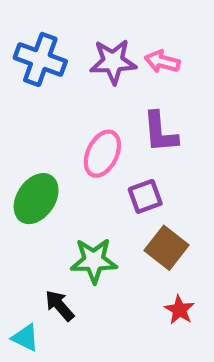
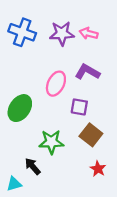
purple L-shape: (160, 132) -> (87, 72), turned 125
purple square: (145, 196) -> (79, 107), turned 30
cyan triangle: (25, 338) -> (14, 184), turned -42

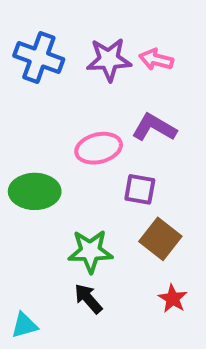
pink ellipse: (56, 84) -> (99, 148), turned 50
green ellipse: (20, 108) -> (35, 191), turned 56
black arrow: (33, 166) -> (88, 299), moved

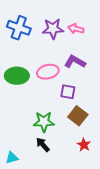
green ellipse: (35, 191) -> (17, 76), moved

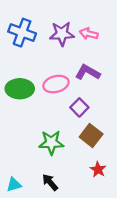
purple square: (68, 92) -> (79, 107), turned 35
black arrow: (43, 145) -> (50, 182), moved

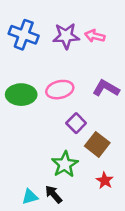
purple L-shape: (88, 72) -> (106, 88), moved
purple square: (79, 107) -> (76, 123), moved
green star: (51, 143) -> (65, 164), moved, turned -30
cyan triangle: (14, 185) -> (30, 197), moved

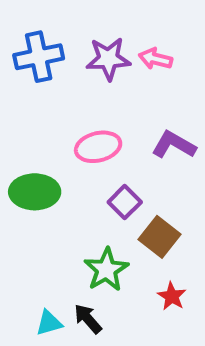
blue cross: (24, 35) -> (39, 57), turned -32
green ellipse: (21, 95) -> (35, 192), moved

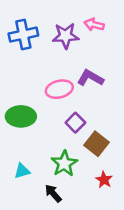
pink arrow: (155, 59) -> (94, 25), moved
purple L-shape: (174, 145) -> (90, 78), moved
cyan triangle: (49, 323) -> (22, 171), moved

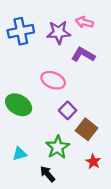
purple L-shape: (90, 78) -> (83, 55), moved
pink ellipse: (59, 89) -> (53, 80), turned 35
green ellipse: (21, 116) -> (19, 105), turned 30

